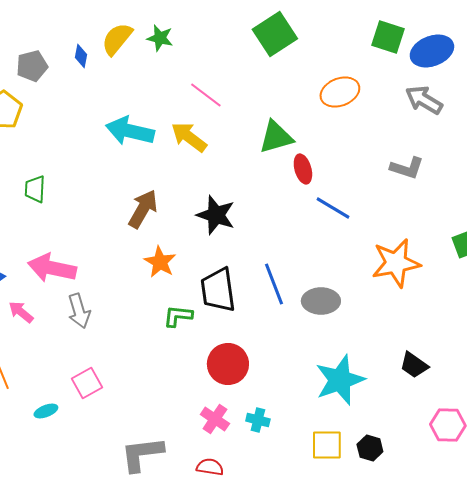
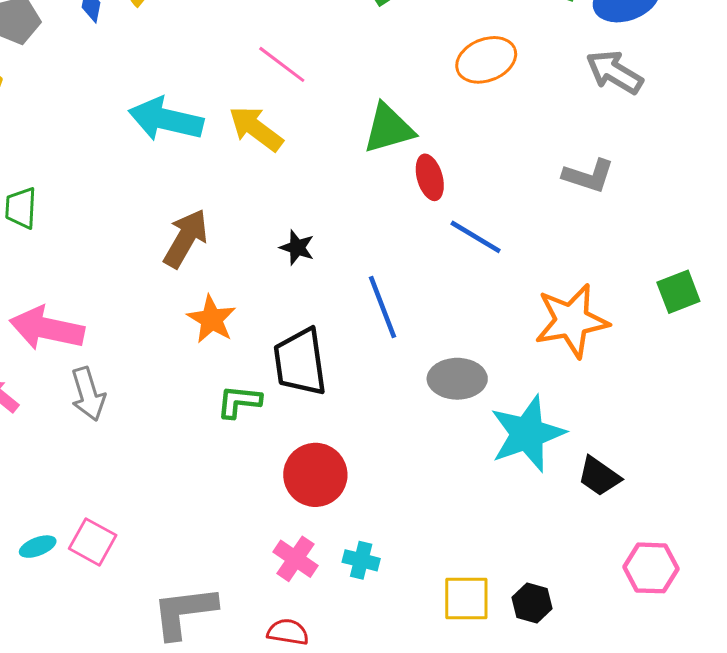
black star: (216, 215) -> (297, 248), size x0.6
blue line: (274, 284) -> (382, 307), moved
cyan star: (340, 380) -> (527, 434), moved
pink square: (87, 383) -> (93, 542), moved, turned -32

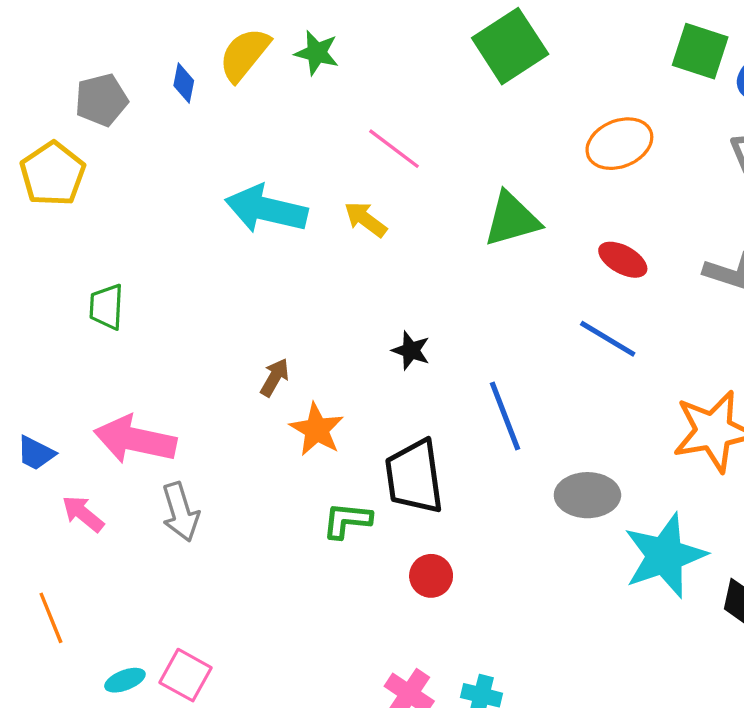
yellow arrow: (256, 129) -> (365, 219), size x0.7
red ellipse: (430, 177) -> (623, 260), moved, turned -45
brown arrow: (186, 238) -> (275, 377), moved, size x0.6
red circle: (315, 475) -> (431, 576), moved, size x0.6

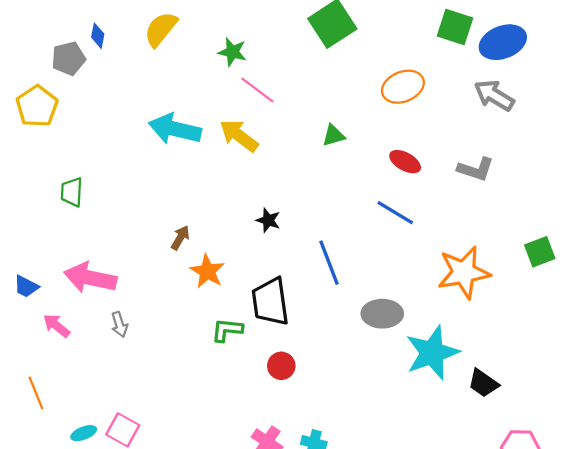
green star: (317, 53) -> (232, 52), moved
blue diamond: (184, 83) -> (98, 36), moved
yellow arrow: (365, 219) -> (239, 136), size x1.4
green triangle: (512, 219) -> (333, 136), size x0.6
gray arrow: (180, 512) -> (119, 325), size x0.7

